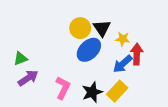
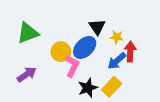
yellow circle: (80, 28) -> (61, 52), moved
green triangle: (20, 58) -> (28, 33), moved, size x1.6
pink L-shape: (63, 88) -> (72, 66), moved

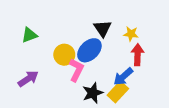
green triangle: (28, 33) -> (29, 35), size x0.7
yellow star: (117, 37) -> (131, 34), moved
blue arrow: (117, 61) -> (123, 77), moved

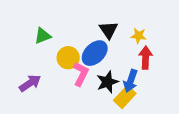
green triangle: (29, 35) -> (43, 36), moved
blue arrow: (123, 77) -> (131, 81), turned -30
black star: (93, 93) -> (107, 82), moved

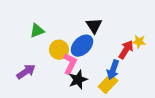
yellow star: (139, 36) -> (139, 42), moved
red arrow: (146, 58) -> (126, 50), turned 30
black star: (107, 82) -> (78, 80), moved

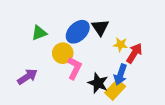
yellow star: (139, 42) -> (120, 45), moved
blue ellipse: (82, 46) -> (78, 32), moved
black star: (78, 80) -> (98, 83), moved, turned -30

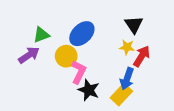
black triangle: (100, 27) -> (134, 25), moved
purple arrow: (27, 77) -> (29, 55), moved
black star: (98, 83) -> (89, 90), moved

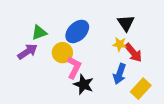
red arrow: (142, 56) -> (133, 53), turned 108
yellow rectangle: (121, 95) -> (141, 89), moved

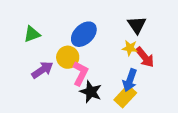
green triangle: (39, 33) -> (32, 34), moved
purple arrow: (27, 52) -> (42, 70), moved
yellow rectangle: (141, 89) -> (125, 96), moved

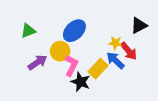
black triangle: (137, 25) -> (139, 26), moved, turned 36
blue arrow: (130, 80) -> (115, 60), moved, turned 114
yellow rectangle: (125, 96) -> (98, 69), moved

